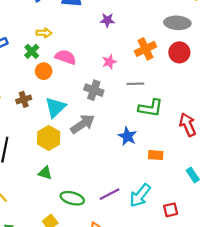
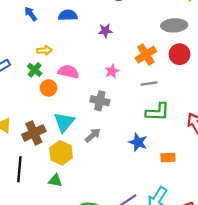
gray line: (135, 84) -> (149, 84), moved
brown cross: (24, 99) -> (34, 133), moved, size x1.5
gray arrow: (83, 124) -> (93, 135), size x0.7
green triangle: (45, 173) -> (55, 181), moved

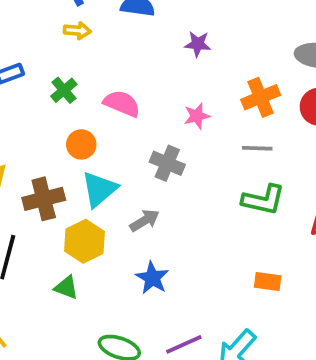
yellow arrow: (44, 50) -> (77, 30), moved
orange circle: (49, 88) -> (81, 144), moved
blue star: (138, 142) -> (152, 278), moved

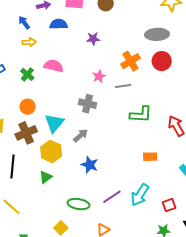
pink semicircle: (122, 103) -> (54, 66), moved
orange circle: (81, 144) -> (28, 107), moved
gray line: (257, 148) -> (123, 86), moved
green triangle: (66, 287) -> (46, 177), turned -48

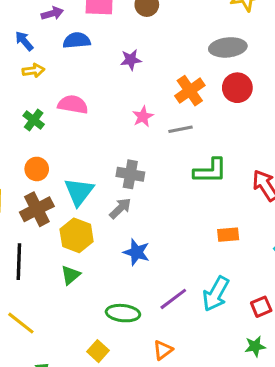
gray cross: (88, 104) -> (130, 174), moved

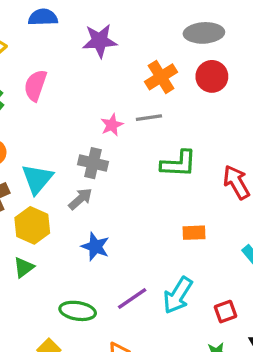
purple star: (131, 60) -> (100, 41), size x1.5
pink semicircle: (73, 104) -> (35, 85), turned -84
pink star: (143, 117) -> (112, 125), moved

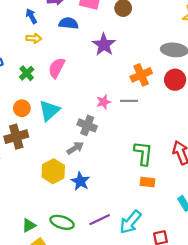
purple star: (100, 41) -> (104, 45), turned 30
green L-shape: (178, 164) -> (143, 153), moved, turned -95
cyan triangle: (37, 179) -> (49, 111), moved
yellow hexagon: (32, 225) -> (53, 171), moved
green triangle: (24, 267) -> (29, 225), moved

